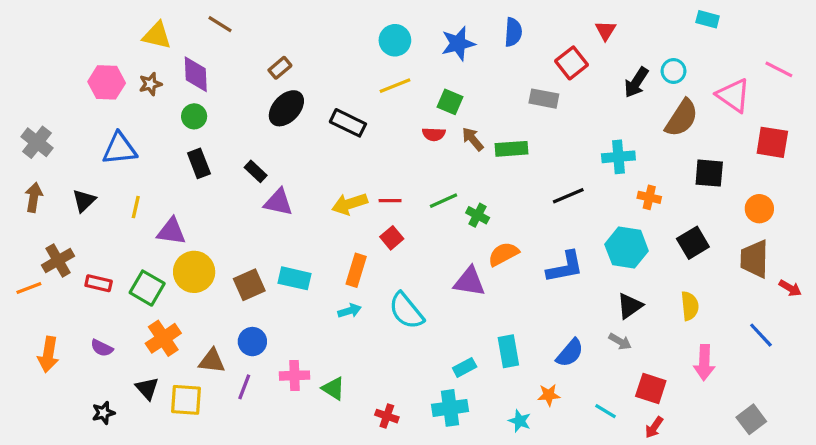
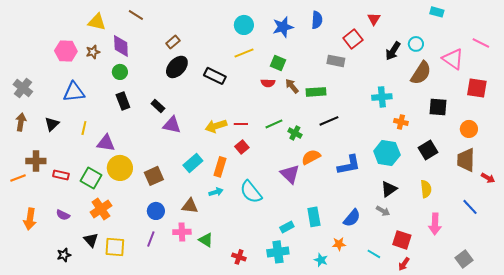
black line: (568, 196) -> (329, 121), moved
brown cross: (58, 261) -> (36, 161), turned 30
cyan rectangle: (295, 278) -> (193, 163), moved, turned -54
purple triangle: (469, 282) -> (290, 174), turned 35
brown triangle: (212, 361) -> (190, 206), moved

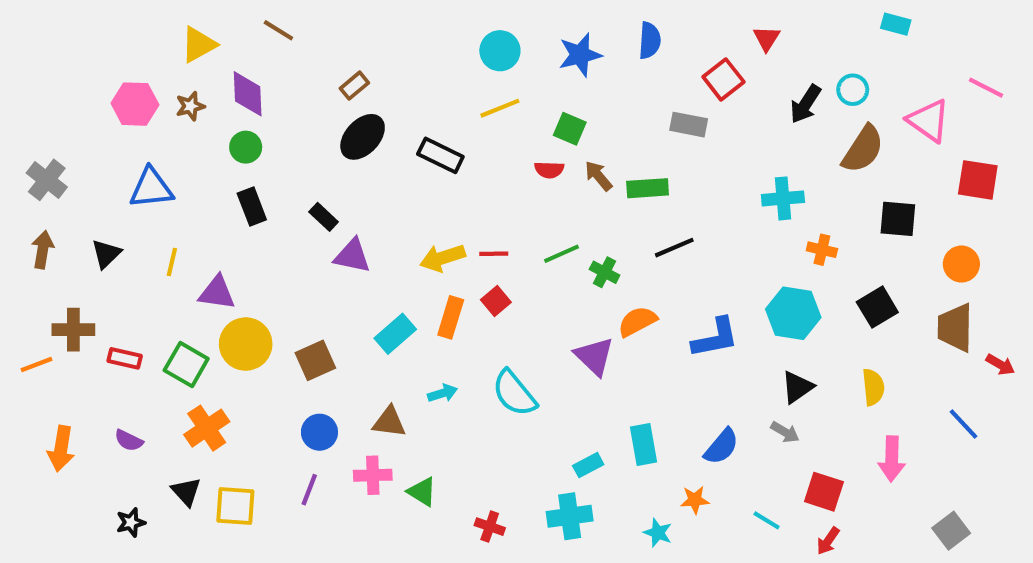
yellow triangle: (97, 22) -> (198, 45), turned -42
orange rectangle: (220, 167) -> (451, 317), moved

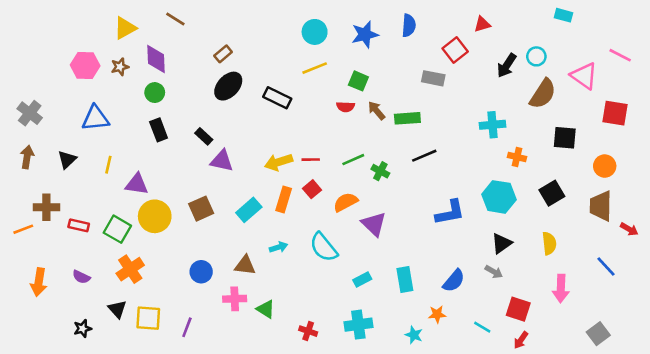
red triangle: (767, 38) -> (482, 24), turned 42
orange semicircle: (637, 321) -> (346, 202), moved
brown square: (315, 360) -> (201, 209), moved
cyan rectangle: (588, 465) -> (362, 279), moved
purple line: (309, 490) -> (187, 327), moved

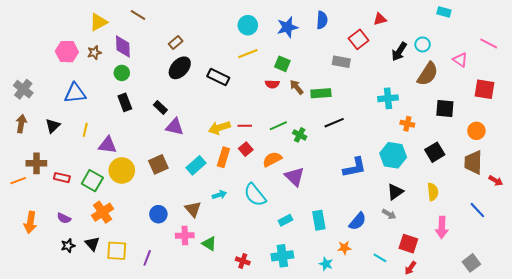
pink triangle: (584, 76) -> (460, 60), size x0.7
brown triangle: (245, 265) -> (193, 209), turned 42
black star: (83, 328) -> (68, 246), moved

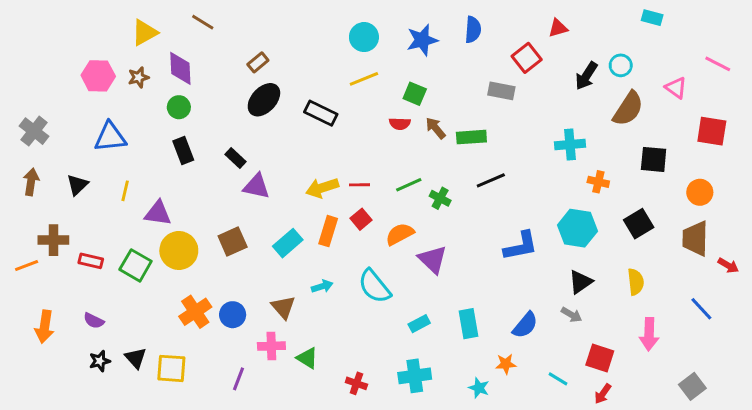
orange cross: (102, 212) -> (195, 312), moved
purple line: (147, 258) -> (239, 379), moved

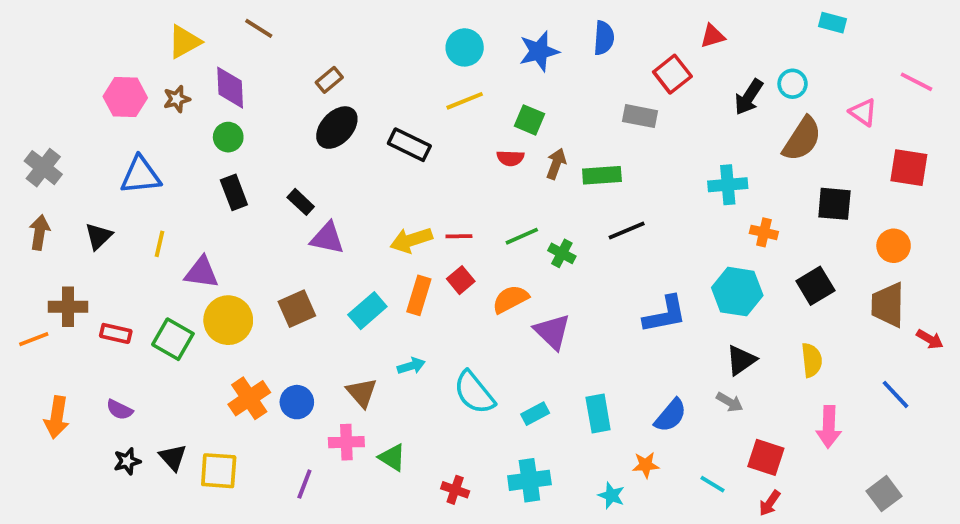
brown arrow: (436, 128) -> (556, 164), turned 60
cyan semicircle: (374, 286) -> (474, 393), moved

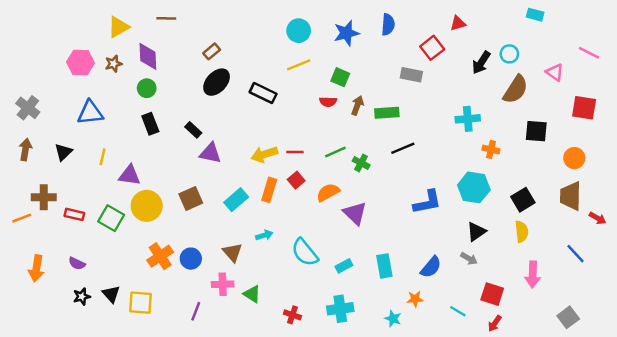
brown line: (259, 28) -> (166, 18), turned -30
black square: (815, 286) -> (523, 200), moved

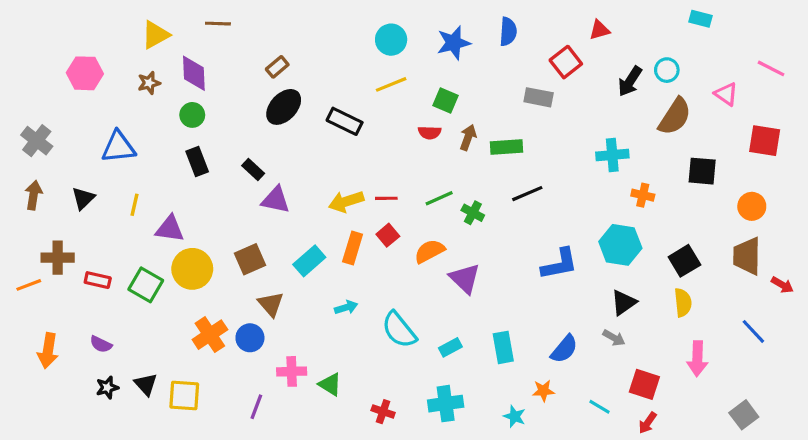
pink hexagon: (81, 62) -> (85, 73), moved
brown triangle: (232, 252) -> (271, 304), moved

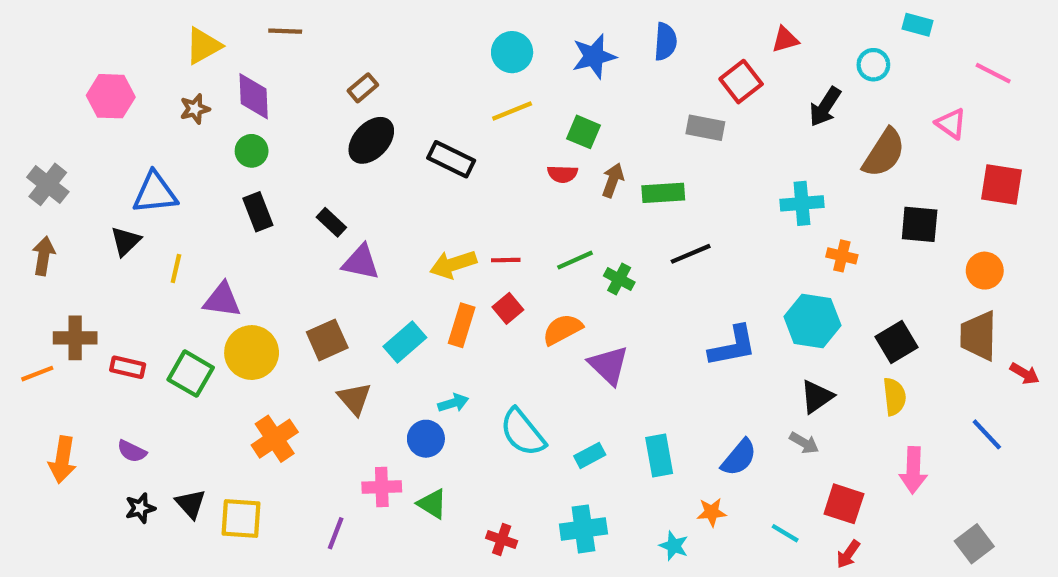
pink line: (771, 68) -> (993, 73), moved
cyan circle: (667, 70) -> (873, 65), moved
black triangle: (83, 198) -> (125, 241), moved
blue circle: (250, 338) -> (426, 439), moved

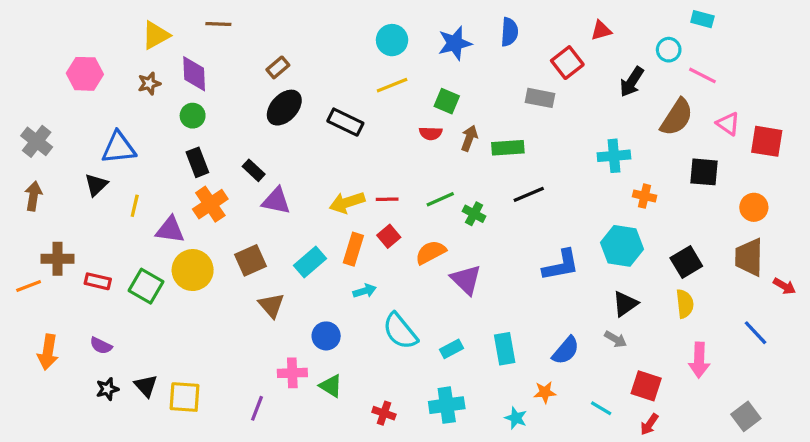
pink line: (993, 73) -> (702, 75), moved
pink triangle: (951, 124) -> (728, 124), moved
cyan arrow: (453, 403) -> (365, 291), moved
orange cross: (275, 439) -> (210, 204), moved

